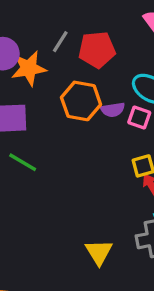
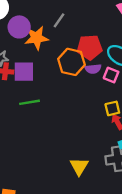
red pentagon: (97, 50) -> (90, 47), moved
green line: (23, 162) -> (30, 102), turned -42

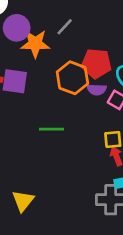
green line: (30, 102) -> (51, 129), moved
yellow triangle: (79, 166) -> (23, 201), moved

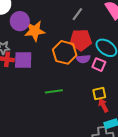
gray line: (65, 27) -> (77, 14), moved

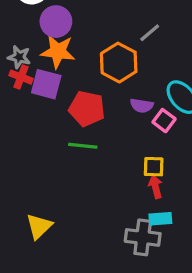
orange star: (35, 31) -> (58, 51), moved
red pentagon: (81, 40) -> (87, 109), moved
orange hexagon: (65, 52) -> (119, 63), moved

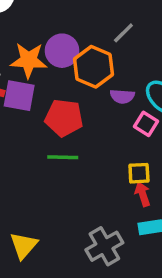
purple circle: (56, 22) -> (62, 51), moved
purple semicircle: (142, 106) -> (122, 96), moved
gray cross: (143, 237) -> (104, 246), moved, turned -32

